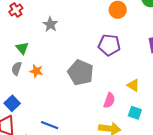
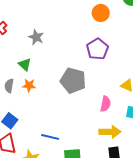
purple pentagon: (109, 45) -> (97, 49), turned -30
green triangle: (22, 48) -> (25, 64), moved

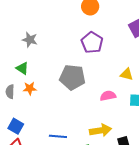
pink semicircle: (105, 104) -> (108, 96), turned -105
yellow arrow: (110, 132) -> (101, 130), moved

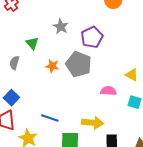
gray star: (30, 40) -> (61, 27), moved
purple pentagon: (92, 43) -> (92, 37), moved
orange star: (30, 88) -> (52, 66), moved

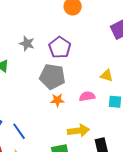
orange star: (52, 66) -> (57, 100), moved
blue line: (50, 118) -> (19, 131), moved, turned 48

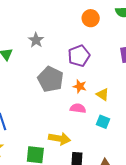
purple pentagon: (60, 47) -> (79, 56), moved
orange star: (57, 100) -> (80, 86), moved

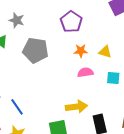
gray star: (36, 40) -> (17, 20), moved
gray pentagon: (51, 79) -> (35, 50), moved

